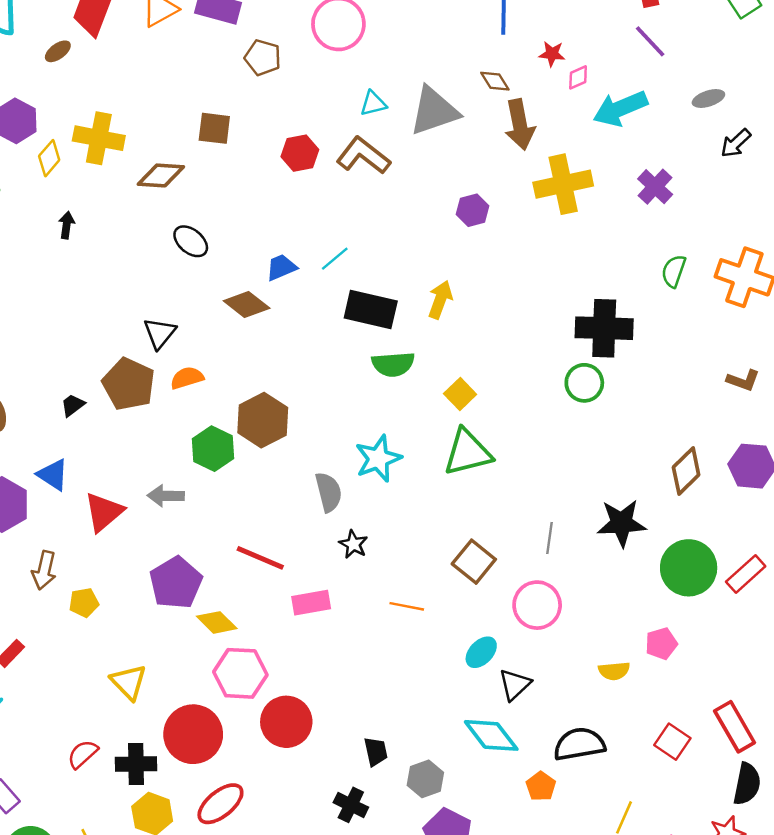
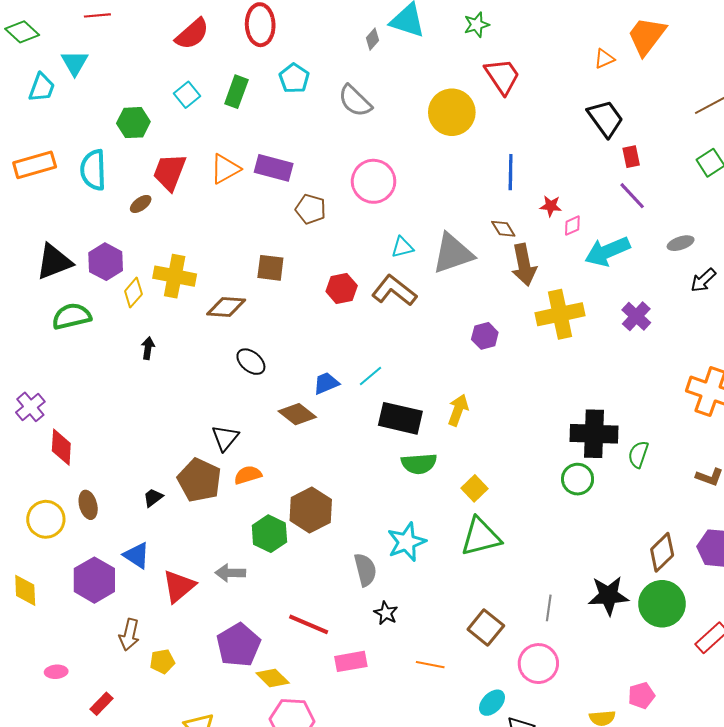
green semicircle: (674, 271) -> (638, 454), moved
green circle: (689, 568) -> (662, 604), moved

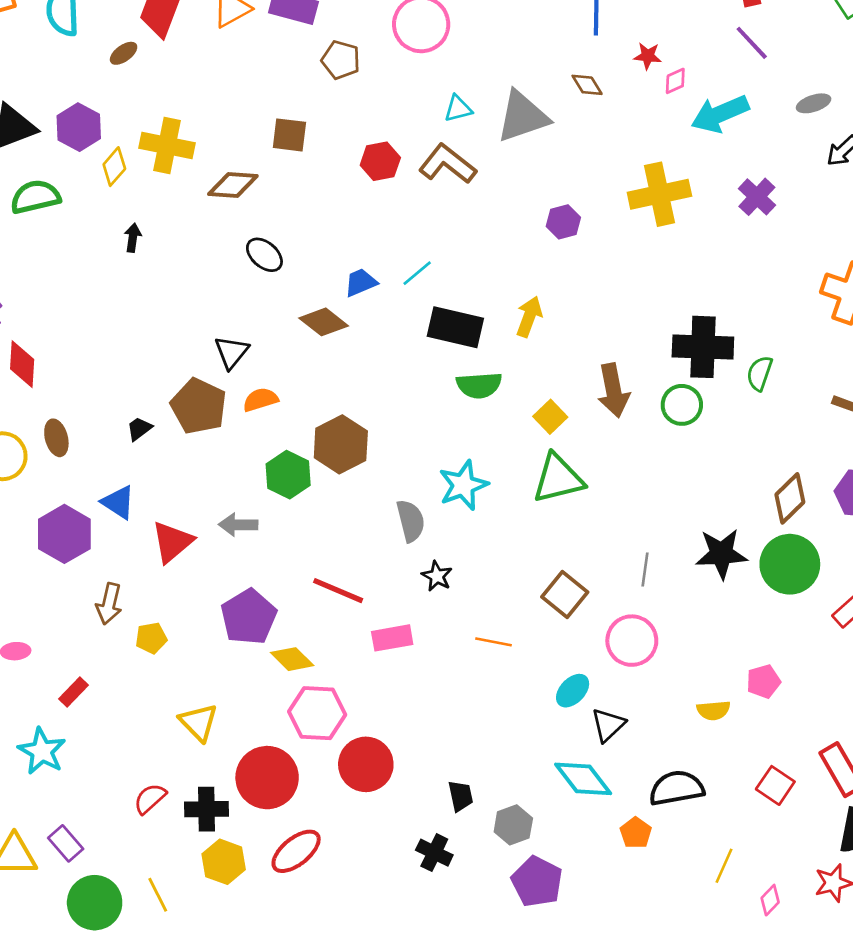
brown arrow: (524, 265) -> (613, 390), moved

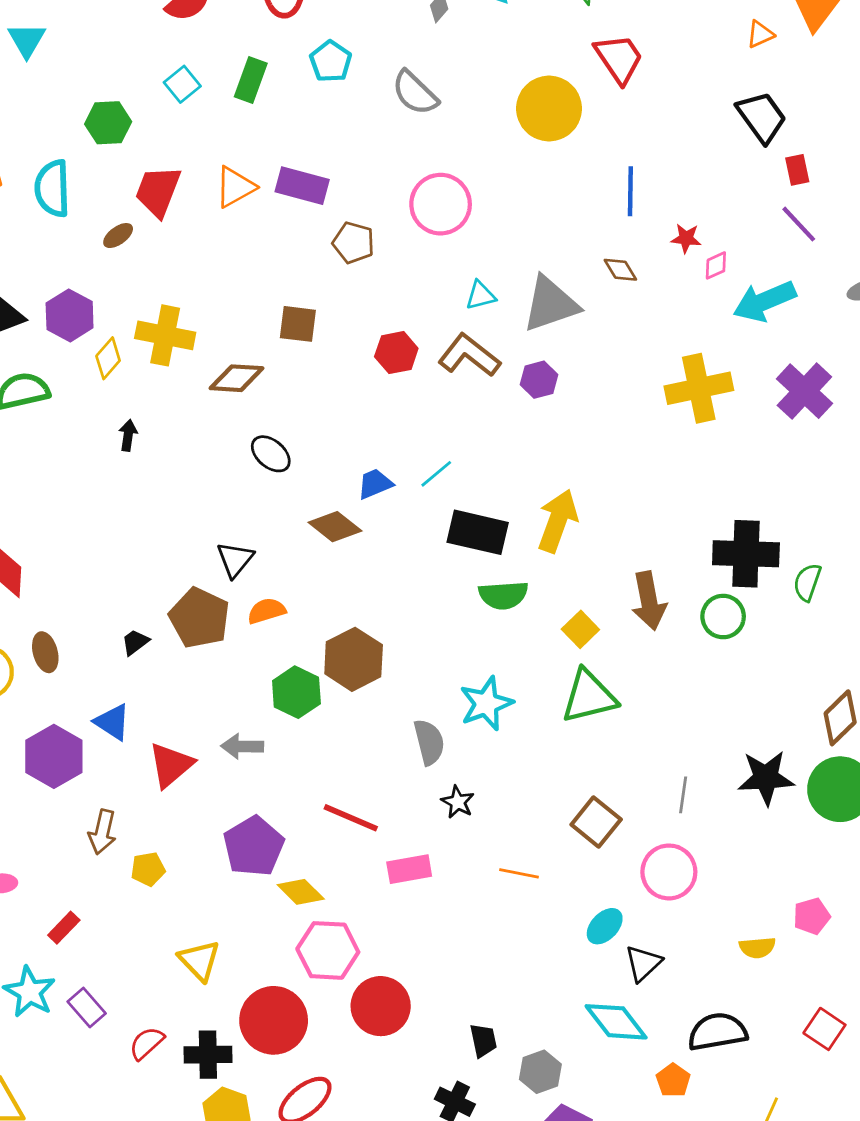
purple cross: (757, 197) -> (804, 391), size x1.4
purple hexagon: (563, 222) -> (539, 380), moved
yellow arrow: (529, 317) -> (558, 521), size x1.4
purple rectangle: (66, 843) -> (87, 1008), moved

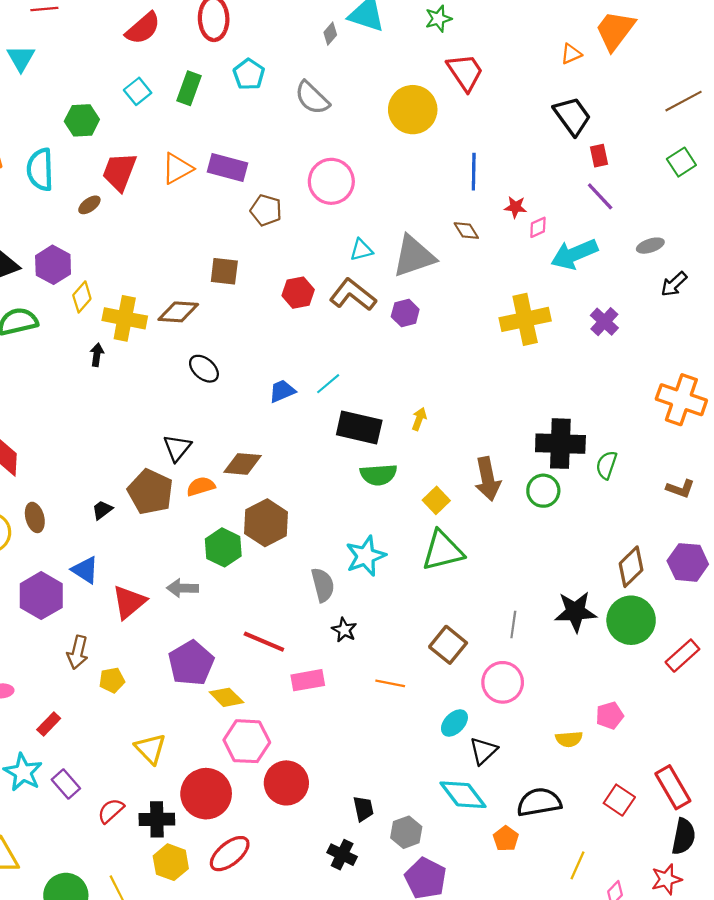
yellow cross: (165, 335) -> (125, 318), moved
purple cross: (804, 391) -> (604, 322), size x0.7
yellow arrow: (558, 521) -> (419, 419), size x0.5
brown diamond: (335, 527) -> (242, 464), moved, turned -33

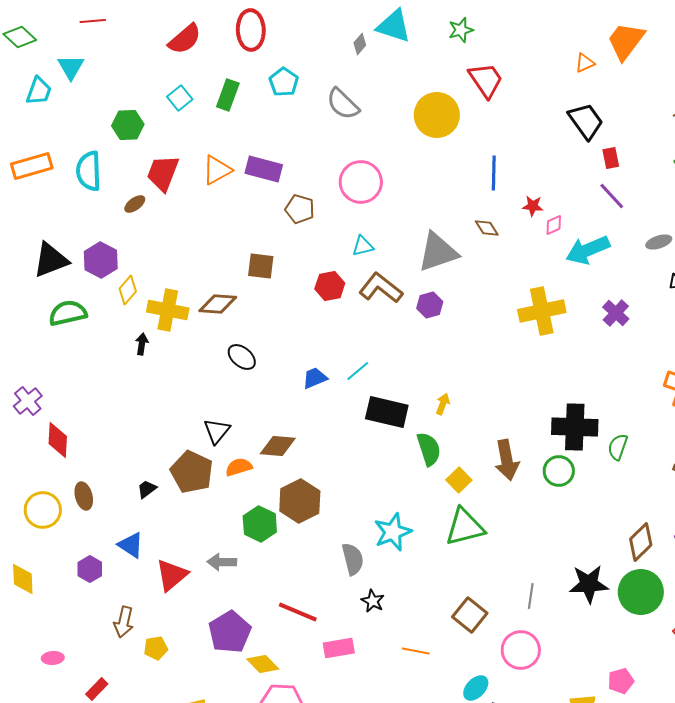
cyan triangle: (361, 250) -> (363, 246), moved
green semicircle: (378, 475) -> (429, 449), moved, turned -104
purple hexagon: (41, 596) -> (90, 569), size x0.6

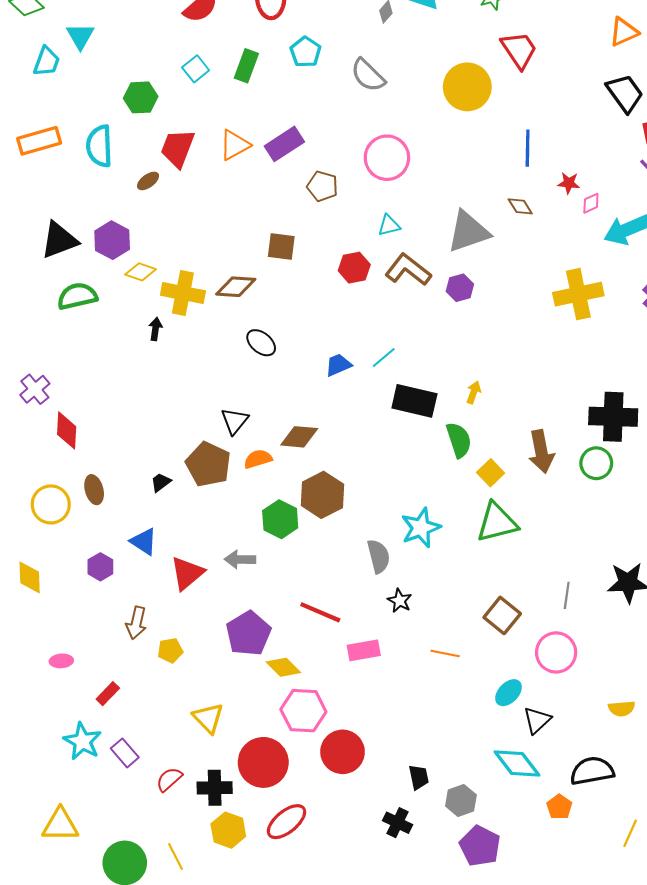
orange triangle: (585, 63) -> (624, 32), size x1.4
purple rectangle: (264, 169) -> (284, 144), turned -48
yellow diamond: (128, 290) -> (141, 272), turned 68

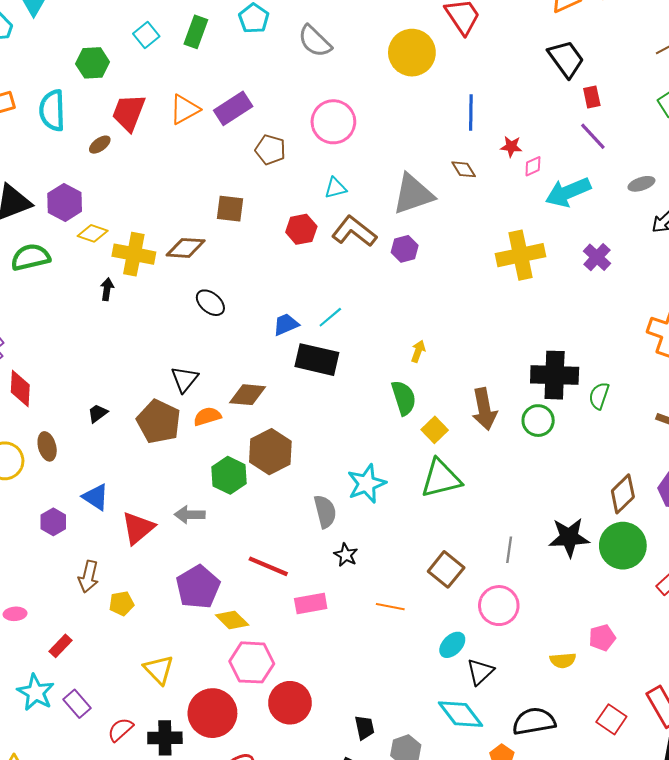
black rectangle: (414, 401) -> (317, 360), moved
black trapezoid: (161, 482) -> (98, 413), moved

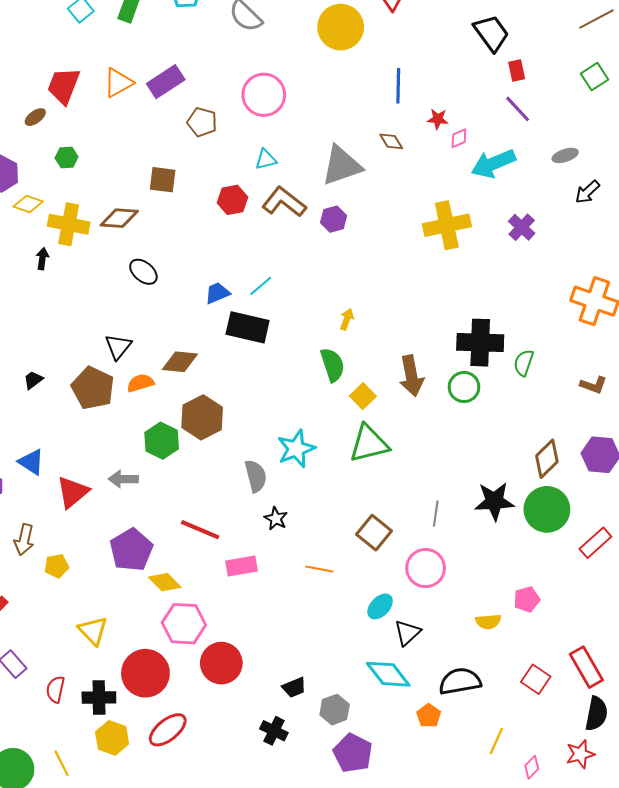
green hexagon: (93, 63) -> (67, 157), moved, size x0.7
black trapezoid: (364, 728) -> (294, 687), turned 80
red semicircle: (120, 730) -> (55, 689), turned -36

